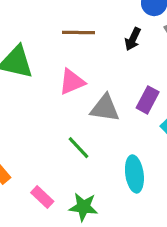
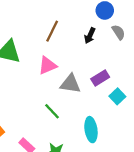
brown line: (78, 32) -> (52, 31), turned -65
purple rectangle: (148, 100) -> (100, 78), turned 30

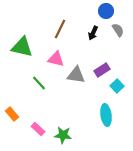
pink triangle: (47, 65) -> (56, 59), turned 36
green line: (52, 111) -> (39, 83), moved
cyan ellipse: (91, 130) -> (106, 115), moved

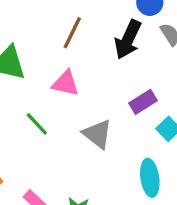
black arrow: (93, 33) -> (128, 39), size x1.6
gray triangle: (76, 75) -> (98, 134), moved, turned 30

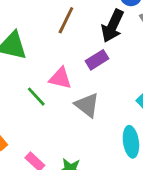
pink triangle: (65, 83) -> (60, 78), moved
purple rectangle: (143, 102) -> (97, 60), moved

